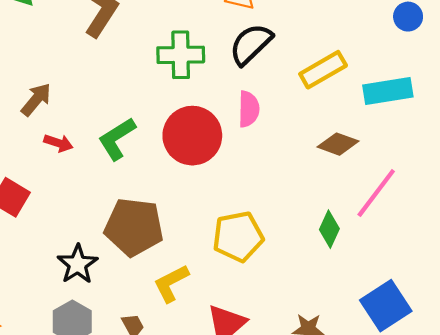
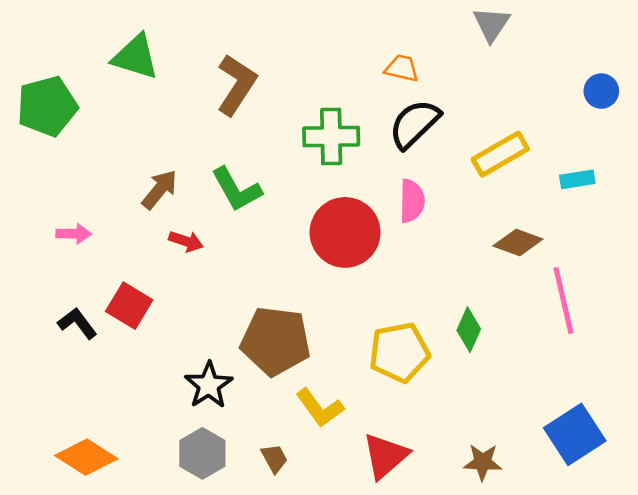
cyan rectangle: (388, 91) -> (577, 179), size x0.6
green L-shape: (117, 139) -> (236, 189), moved, turned -87
pink line: (376, 193) -> (563, 301), turned -50
green diamond: (329, 229) -> (469, 330), moved
yellow L-shape: (171, 283) -> (320, 408), turned -99

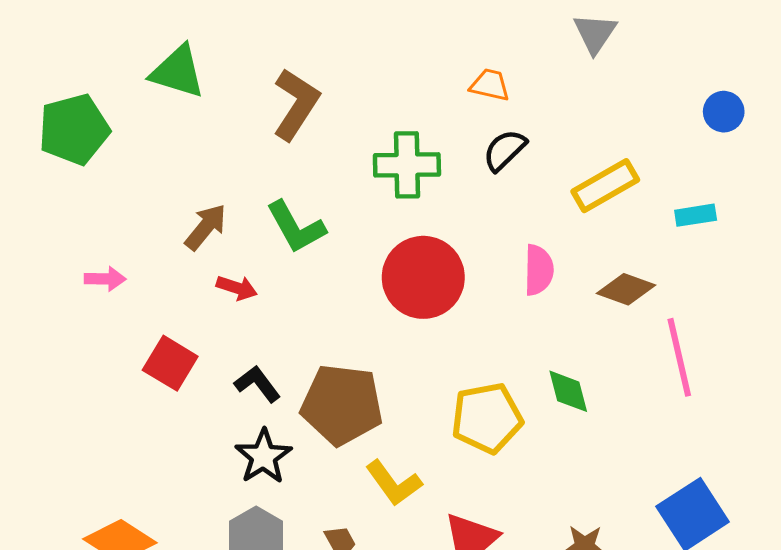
black semicircle: (414, 124) -> (505, 150), size x0.7
pink semicircle: (412, 201) -> (539, 270), moved
black L-shape: (77, 323) -> (258, 384), moved
green diamond: (469, 330) -> (568, 391), turned -39

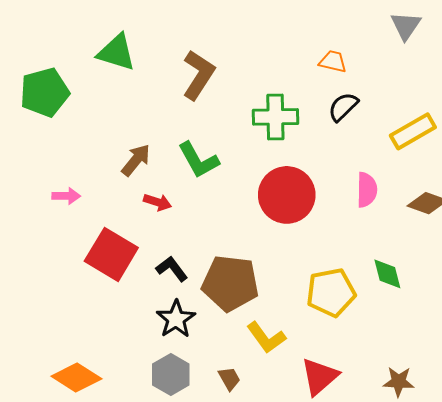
red square: (170, 363) -> (111, 254), size x1.4

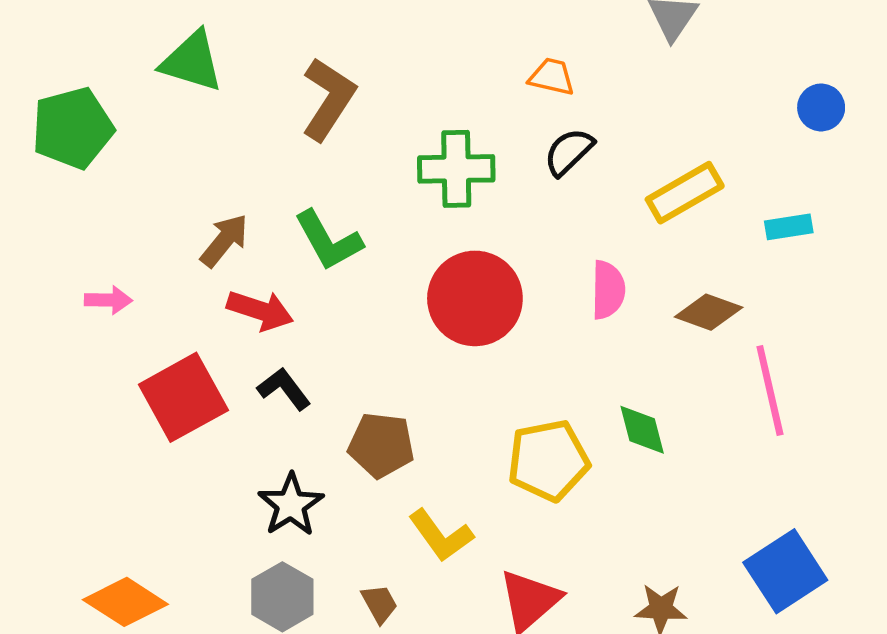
red arrow: (157, 202) -> (260, 310), size x1.4
red square: (111, 254) -> (183, 397), turned 30
black L-shape: (172, 269) -> (284, 389), moved
brown pentagon: (230, 283) -> (381, 445), size x0.7

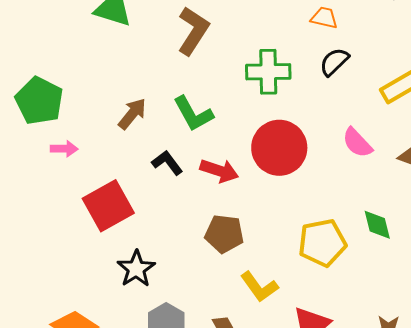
green pentagon: (73, 128) -> (39, 101), moved, turned -30
pink semicircle: (608, 290) -> (357, 143), turned 136
red arrow: (260, 310) -> (219, 171), moved
black L-shape: (284, 389) -> (167, 163), moved
black star: (291, 505) -> (136, 269), moved

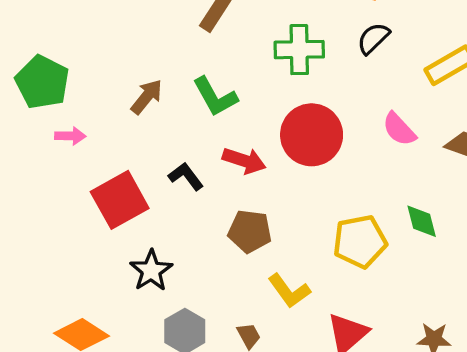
black L-shape: (167, 163) -> (186, 176), moved

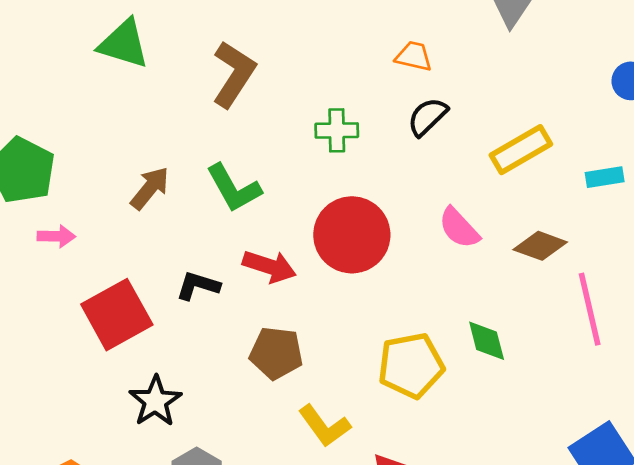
green cross: (299, 50) -> (337, 130), size x0.7
black L-shape: (186, 176) -> (198, 286), turned -36

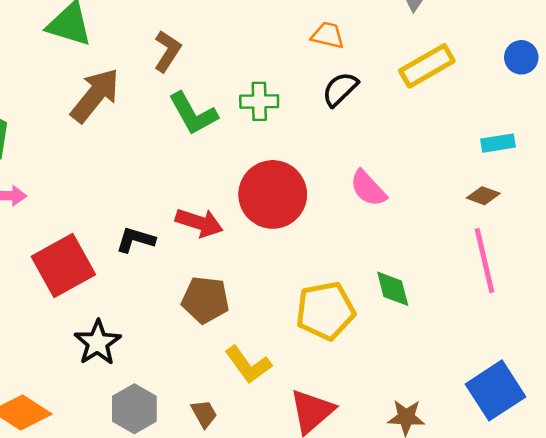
brown L-shape: (234, 74) -> (167, 51), size x0.7
yellow rectangle: (521, 150) -> (427, 66), moved
brown arrow: (150, 188) -> (95, 95), moved, size x1.4
green L-shape: (234, 188) -> (193, 114), moved
brown diamond: (540, 246) -> (483, 196), moved, size x0.7

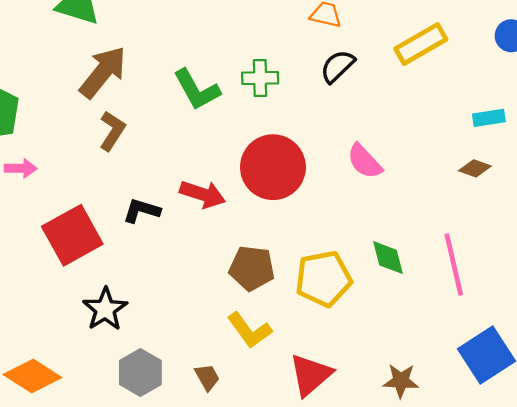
brown L-shape: (167, 51) -> (112, 131), moved
pink line: (485, 261) -> (454, 265), moved
brown pentagon: (205, 300) -> (252, 268), moved

